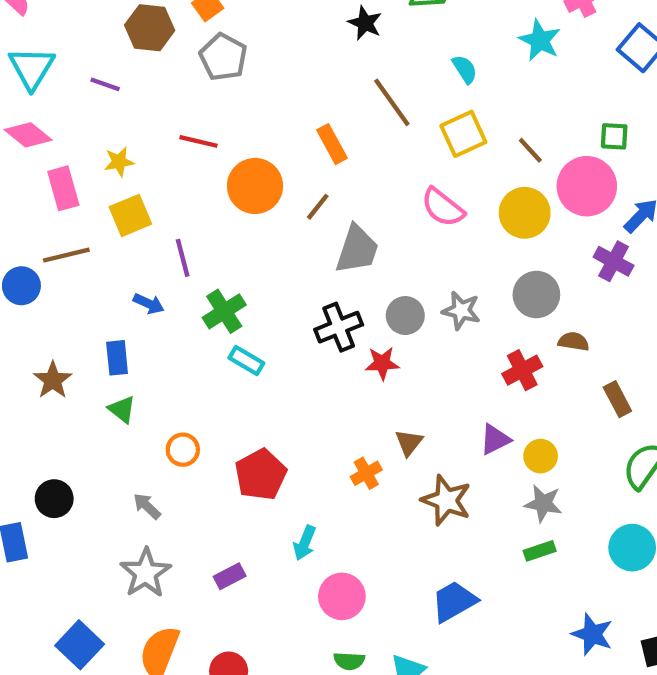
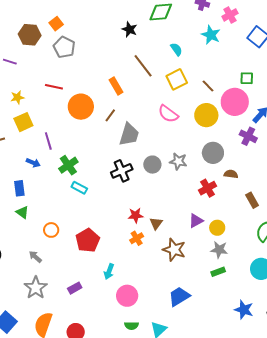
red star: (382, 363) -> (136, 215), moved

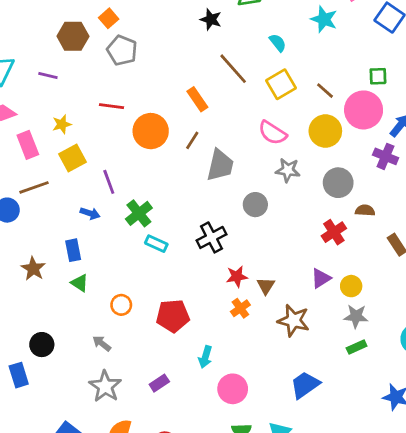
gray star: (178, 161) -> (288, 170), moved
black cross: (122, 171) -> (211, 237), moved
red pentagon: (88, 240) -> (173, 316), turned 30

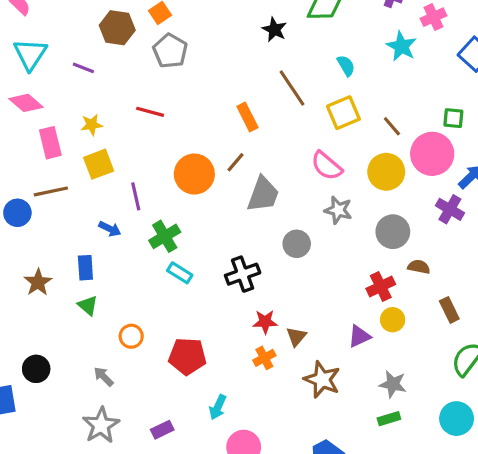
orange circle: (151, 131) -> (194, 174), moved
yellow circle: (351, 286) -> (393, 320), moved

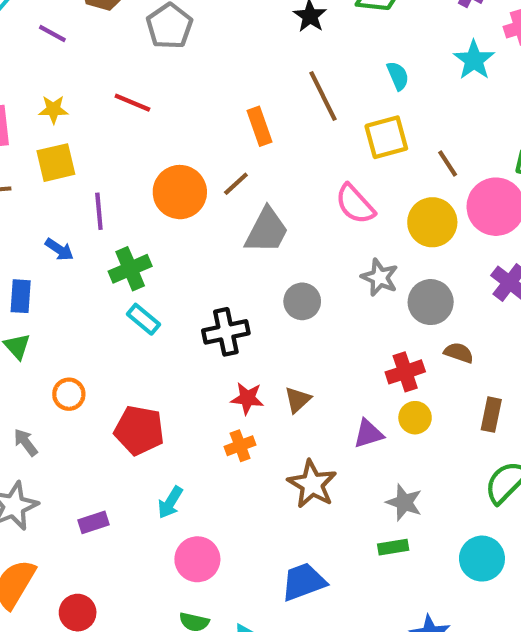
gray star: (338, 210) -> (380, 277), moved
brown rectangle: (449, 310) -> (491, 415), turned 30
brown triangle: (296, 337) -> (298, 400), moved

